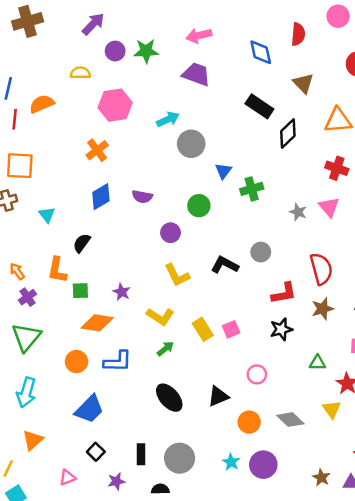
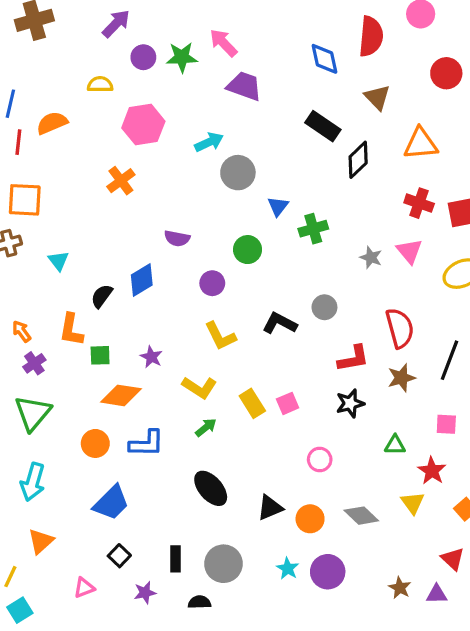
red semicircle: (298, 34) -> (371, 36), size x1.4
pink arrow: (199, 36) -> (223, 43), moved, turned 60
blue diamond: (101, 197) -> (142, 280), moved
black triangle: (218, 396) -> (270, 508), moved

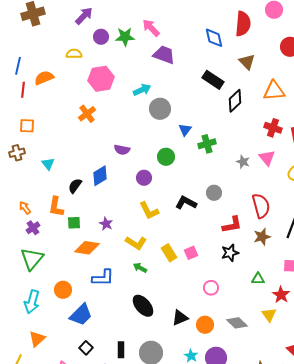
orange square: (25, 200) -> (27, 126), size x0.7
green arrow: (206, 427) -> (140, 268), turned -112
orange circle: (95, 443) -> (63, 290), moved

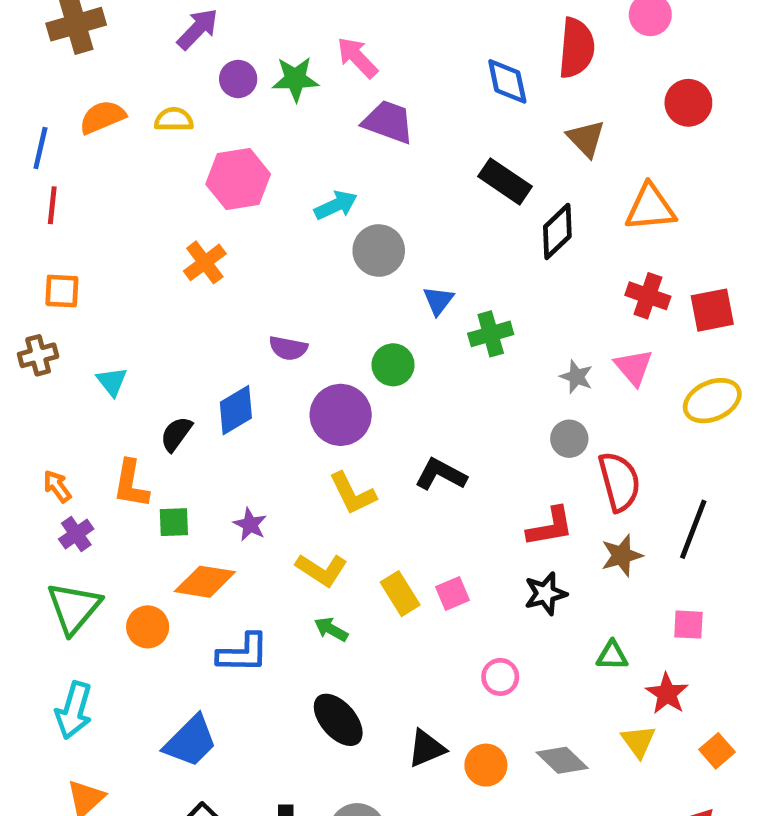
orange semicircle: (44, 78) -> (102, 117), moved
purple circle: (144, 178) -> (341, 415), size x1.6
gray circle: (214, 193) -> (569, 439), moved
orange circle: (63, 290) -> (148, 627), moved

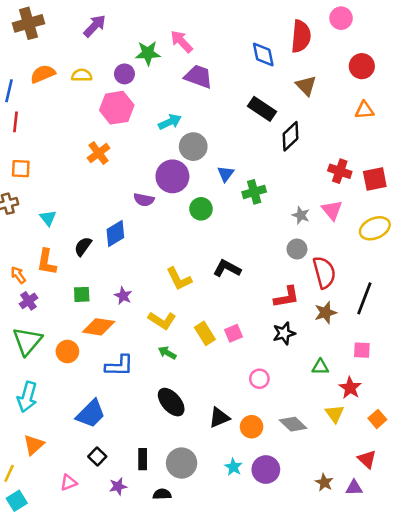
purple circle: (238, 79) -> (124, 74), moved
orange triangle: (650, 208) -> (364, 110), moved, size x0.7
purple circle: (341, 415) -> (172, 176), moved
orange L-shape: (131, 484) -> (47, 262), moved

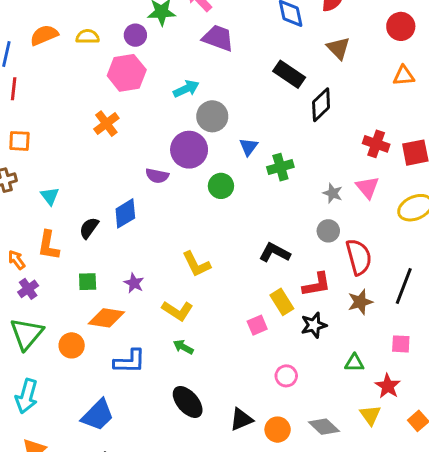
black L-shape: (227, 268) -> (275, 253), moved
yellow rectangle: (205, 333) -> (282, 302), moved

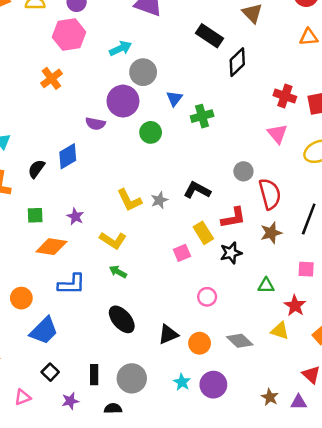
gray star: (333, 193) -> (159, 200), moved, turned 30
orange circle: (72, 345) -> (21, 298), moved
yellow triangle: (370, 415) -> (280, 331), turned -36

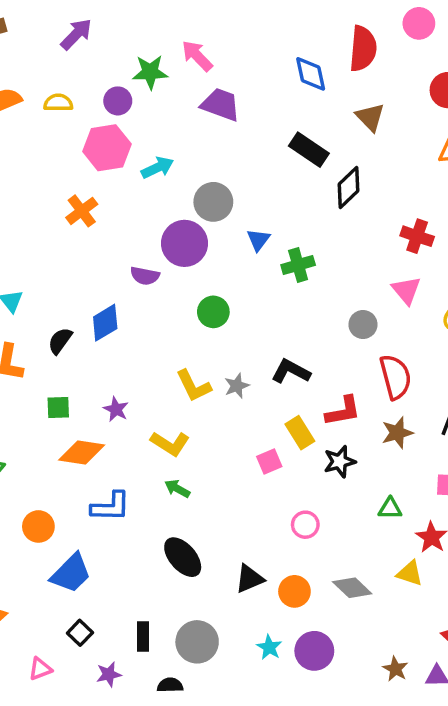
cyan arrow: (120, 48) -> (157, 168), moved
green circle: (151, 132) -> (213, 312), moved
gray circle: (243, 171) -> (363, 325), moved

